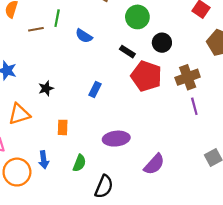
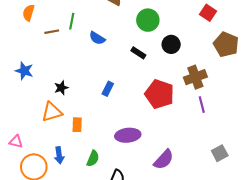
red pentagon: (146, 76) -> (159, 94), moved
orange triangle: (19, 114) -> (52, 112), moved

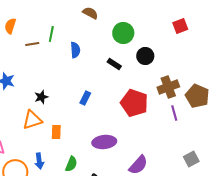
red square: (208, 13) -> (180, 26), turned 35
blue semicircle: (97, 38) -> (75, 50), turned -126
brown pentagon: (226, 44) -> (197, 96), moved

